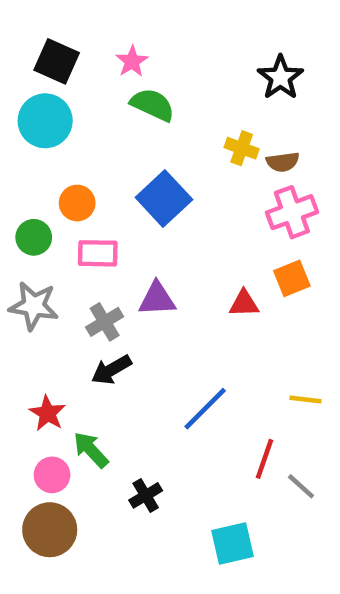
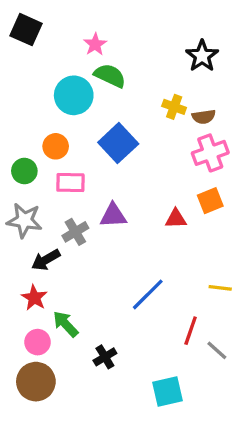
black square: (57, 61) -> (26, 30), moved
cyan circle: (45, 121) -> (74, 95), moved
black arrow: (111, 370) -> (46, 260), moved

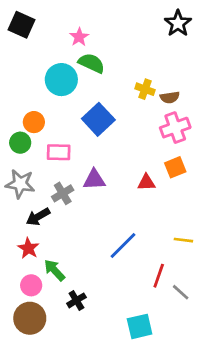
black star: (202, 56) -> (178, 23), moved
orange circle: (56, 146) -> (34, 122), moved
black cross: (105, 357) -> (76, 300), moved

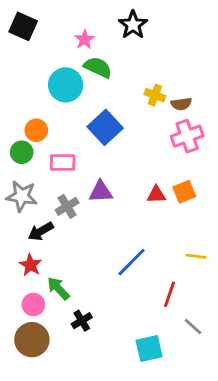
black star: (178, 23) -> (133, 25), moved
orange square: (175, 167) -> (184, 192), moved
gray line: (181, 292) -> (193, 326), moved

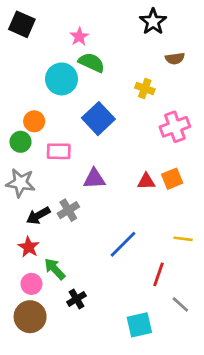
black star: (133, 25) -> (153, 22), moved
brown semicircle: (181, 104) -> (175, 58), moved
gray cross: (67, 206) -> (68, 210), moved

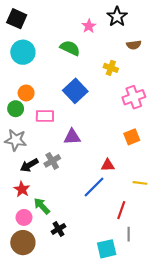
pink star: (79, 37) -> (89, 26), moved
cyan circle: (61, 79) -> (23, 52), moved
red triangle: (146, 181) -> (108, 165), moved
gray line: (180, 304) -> (129, 234), moved, turned 48

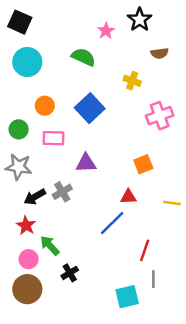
orange circle: (26, 93) -> (45, 106), moved
orange square: (132, 137) -> (143, 164), moved
yellow line: (140, 183) -> (172, 203), moved

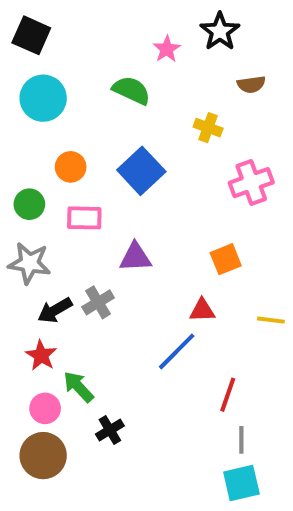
cyan square: (127, 297) -> (241, 483), moved

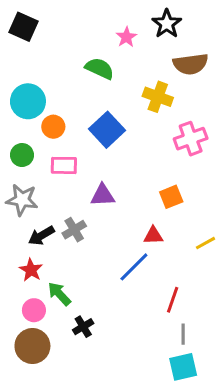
brown semicircle: (251, 84) -> (191, 64), size x1.6
cyan circle: (43, 98) -> (28, 101), moved
yellow cross: (208, 128) -> (158, 97), size x1.4
yellow line: (271, 320) -> (206, 243), turned -36

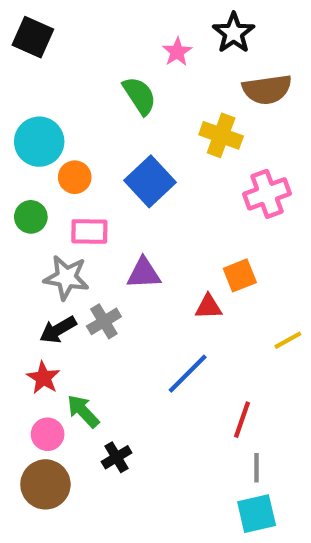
green semicircle: (100, 68) -> (140, 96), turned 32
gray star: (22, 200) -> (66, 277), moved
red triangle: (153, 236) -> (208, 307), moved

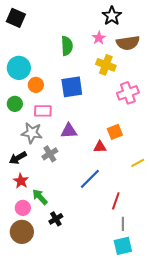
pink star: (177, 52) -> (99, 38), moved
green semicircle: (140, 96) -> (67, 46), turned 30
blue square: (150, 181) -> (72, 87), turned 35
black arrow: (58, 330) -> (18, 158), moved

